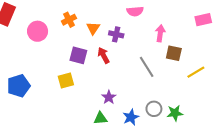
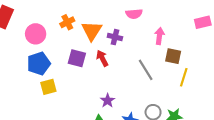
orange triangle: (93, 28) -> (92, 31), size x1.5
yellow line: (196, 72) -> (184, 77), moved, turned -42
yellow square: (66, 81) -> (48, 87), moved
blue pentagon: (19, 86) -> (39, 64), moved

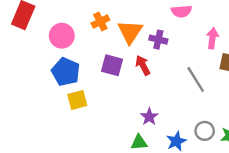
blue pentagon: (39, 64) -> (66, 72), turned -30

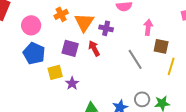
yellow square: (77, 100) -> (55, 72), moved
purple star: (149, 117) -> (72, 83), moved

